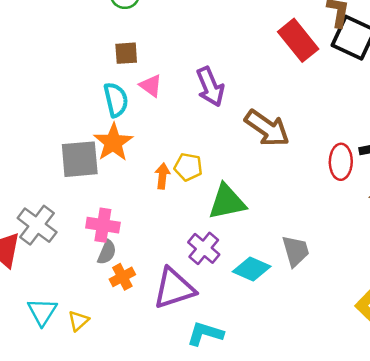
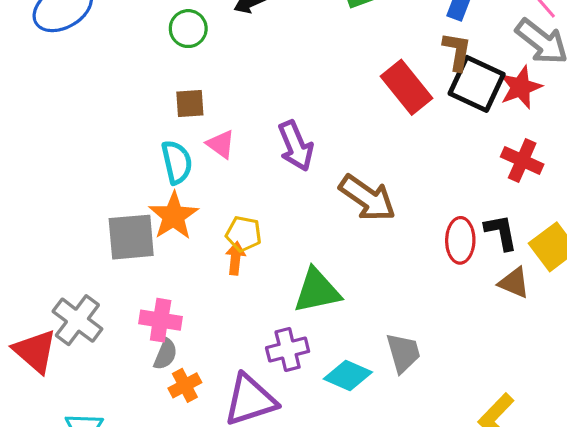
yellow pentagon: (188, 167) -> (244, 234), moved
purple cross: (204, 248) -> (288, 349), turned 36

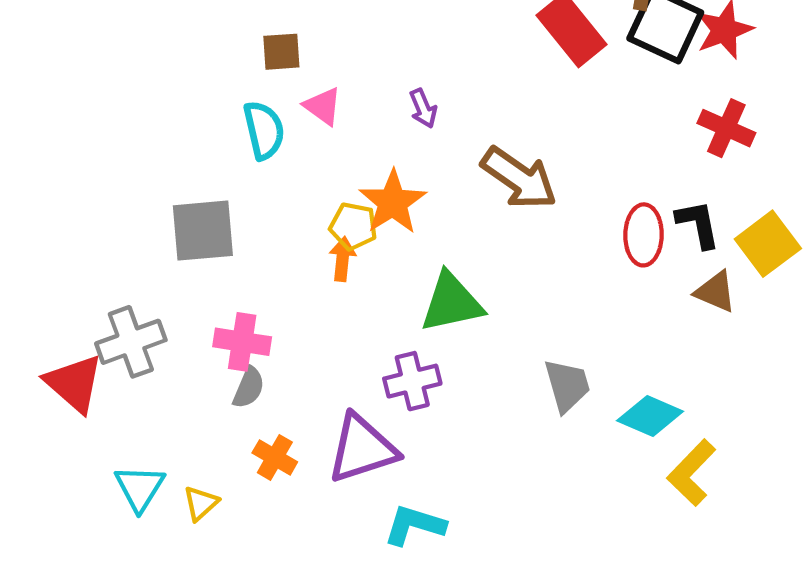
purple arrow: (296, 146) -> (423, 108), size x0.6
orange star: (174, 216) -> (393, 202), moved
gray cross: (77, 320) -> (131, 342), turned 33
cyan diamond: (348, 376) -> (650, 416), moved
orange cross: (185, 385) -> (275, 457), moved, turned -32

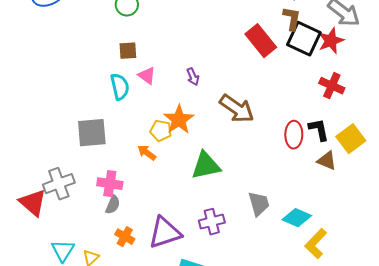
orange arrow: (342, 259) -> (147, 153), moved, turned -60
purple cross: (412, 381) -> (212, 222), moved

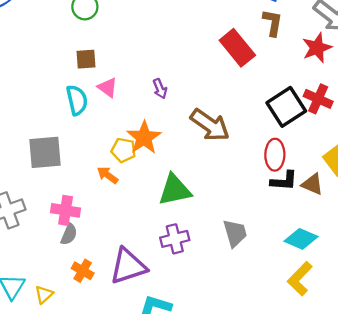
black square: (304, 39) -> (286, 107), moved, turned 32
black L-shape: (319, 130) -> (284, 181), moved, turned 105
cyan diamond: (297, 218) -> (301, 239), moved
purple cross: (212, 222) -> (175, 239), moved

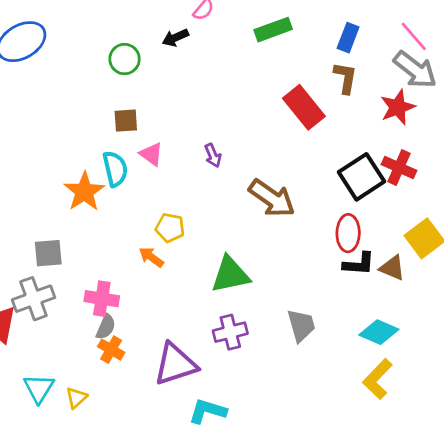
orange star: (144, 138) -> (84, 192), moved
gray square: (45, 152) -> (48, 253), moved, size x0.7
orange cross: (83, 271) -> (111, 350), moved

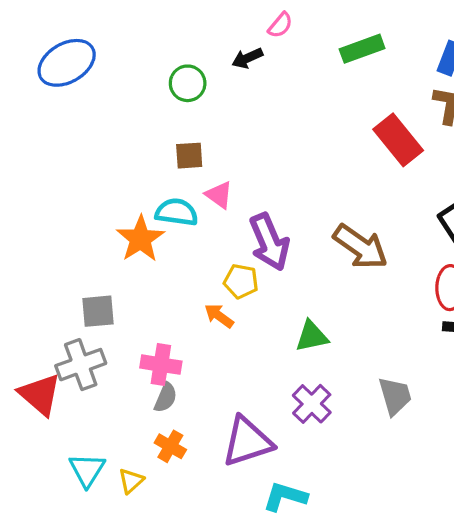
purple arrow: (213, 155) -> (269, 242), moved, size x2.0
cyan semicircle: (115, 169) -> (177, 212), turned -69
green triangle: (230, 275) -> (312, 336), size x0.7
purple cross: (230, 332) -> (312, 404), turned -32
orange cross: (111, 350) -> (170, 446), moved

